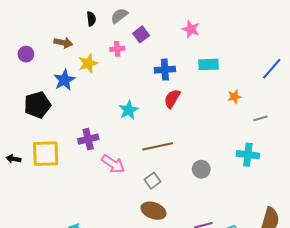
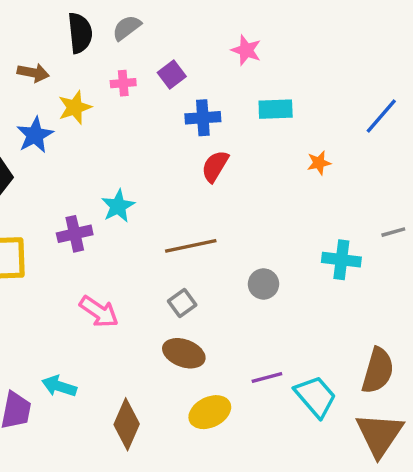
black semicircle: (91, 19) -> (80, 33), size x1.6
purple square: (141, 34) -> (172, 74), moved
cyan star: (129, 110) -> (118, 206), moved
gray line: (260, 118) -> (393, 232), moved
pink arrow: (113, 164) -> (99, 312), moved

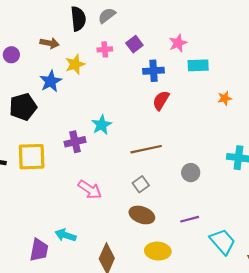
pink star: (246, 50) -> (178, 43), moved, turned 30
purple line: (267, 377) -> (190, 219), moved
yellow ellipse: (210, 412) -> (158, 251), turned 30

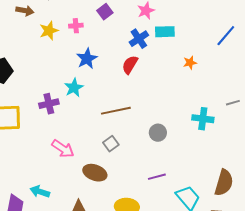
pink cross: (105, 49) -> (76, 26), moved
blue cross: (154, 71) -> (139, 39), moved, turned -30
blue star: (51, 81) -> (87, 59), moved
brown ellipse: (142, 215) -> (95, 173), moved

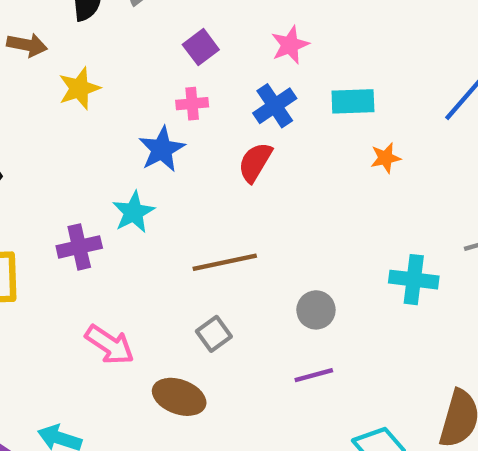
pink cross: (76, 26) -> (192, 104), moved
cyan rectangle: (165, 32) -> (353, 101), moved
purple line: (157, 177) -> (314, 375), moved

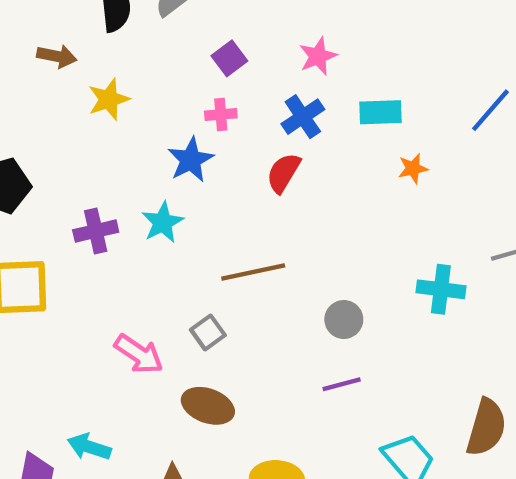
purple cross: (79, 247) -> (96, 231), moved
gray square: (214, 334) -> (208, 332), moved

